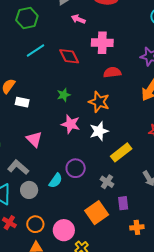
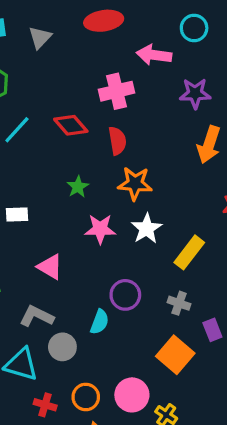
pink arrow: (78, 19) -> (154, 55), moved, size x1.5
red semicircle: (112, 72) -> (117, 141), moved, turned 102

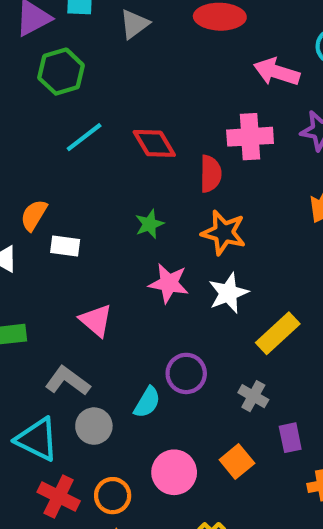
pink cross: (116, 91) -> (250, 137), moved
orange square: (175, 355) -> (237, 461), size x0.7
pink circle: (132, 395) -> (174, 472), moved
red cross: (45, 405) -> (59, 497), size x1.4

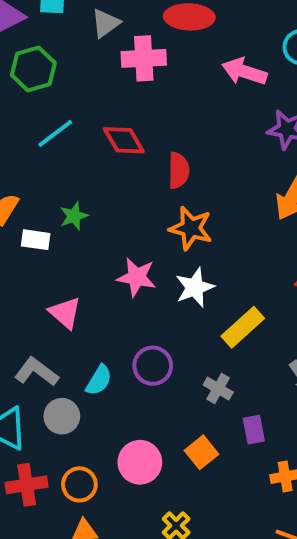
pink cross: (250, 137) -> (144, 58), moved
green star: (149, 224) -> (74, 216), moved
cyan semicircle: (147, 402) -> (99, 380), moved
red cross: (59, 497) -> (27, 485), turned -36

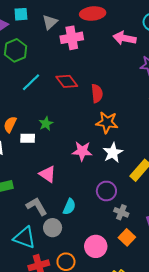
purple circle: (153, 366) -> (106, 191), moved
gray L-shape: (37, 372) -> (37, 206), turned 30
gray cross: (218, 389) -> (121, 212), moved

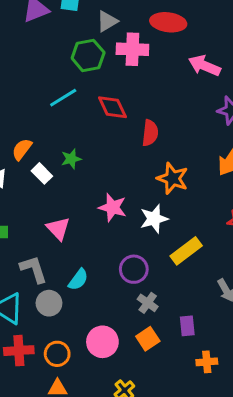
green hexagon: (16, 50) -> (88, 55), moved
orange star: (107, 122) -> (173, 178), moved
white rectangle: (28, 138) -> (42, 173), turned 32

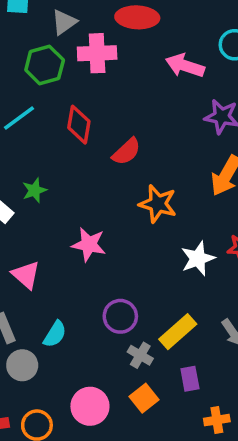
red diamond: (112, 107) -> (79, 125), turned 40
red semicircle: (150, 133) -> (126, 152), turned 45
white star: (154, 219) -> (198, 259), moved
yellow rectangle: (186, 251) -> (178, 332), moved

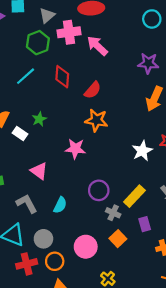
pink arrow: (185, 66) -> (97, 46), moved, turned 30
orange star: (158, 204) -> (96, 120), moved
gray circle: (22, 365) -> (43, 239), moved

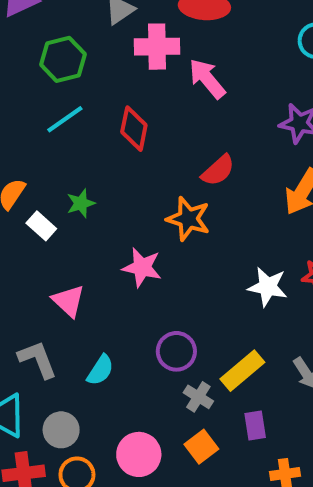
green hexagon: (38, 43) -> (63, 59), moved
red semicircle: (93, 90) -> (218, 170), moved
white star: (142, 151) -> (268, 287), turned 30

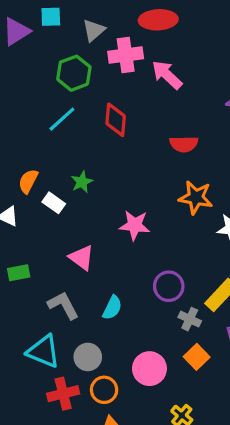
green hexagon: (63, 59) -> (74, 73), moved
red semicircle: (218, 170) -> (184, 144), turned 48
orange star: (188, 219) -> (196, 197), moved

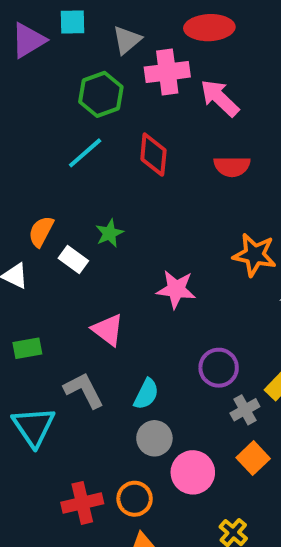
red semicircle: (184, 144) -> (232, 166), moved
gray cross: (190, 319) -> (245, 410), turned 35
cyan triangle: (43, 351) -> (34, 427), moved, turned 33
gray circle: (88, 357) -> (154, 438), moved

